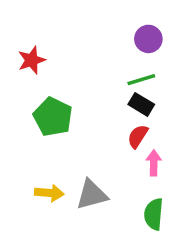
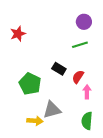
black rectangle: (141, 104) -> (59, 69), moved
green pentagon: (53, 117) -> (30, 84), moved
yellow arrow: (49, 193) -> (35, 121), moved

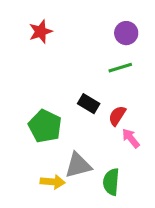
red star: (18, 34) -> (41, 32), moved
pink arrow: (87, 92) -> (131, 138), turned -40
green semicircle: (87, 121) -> (111, 182), moved

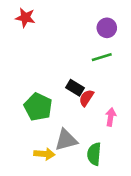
red star: (41, 32) -> (25, 18), moved, turned 30
red semicircle: (117, 116) -> (86, 98), moved
pink arrow: (131, 138) -> (111, 117), turned 48

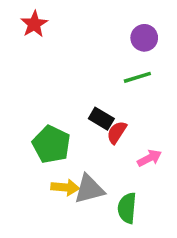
red star: (25, 18) -> (34, 24), turned 30
pink arrow: (111, 117) -> (149, 158), turned 54
yellow arrow: (44, 154) -> (65, 187), moved

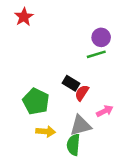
purple circle: (144, 38) -> (101, 37), moved
gray triangle: (89, 189) -> (81, 125), moved
green semicircle: (127, 208) -> (73, 145), moved

